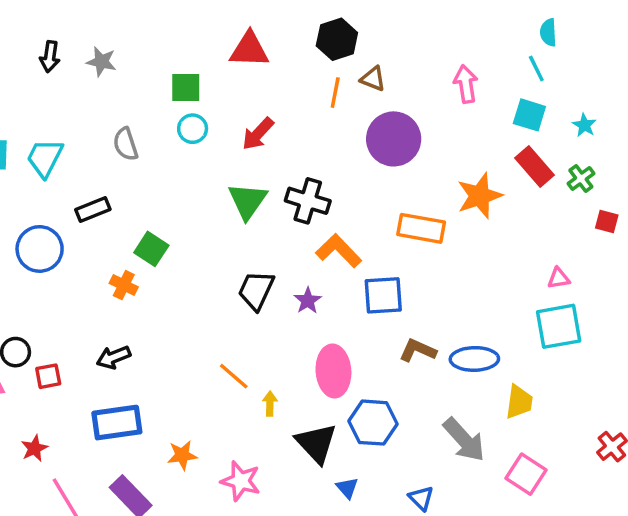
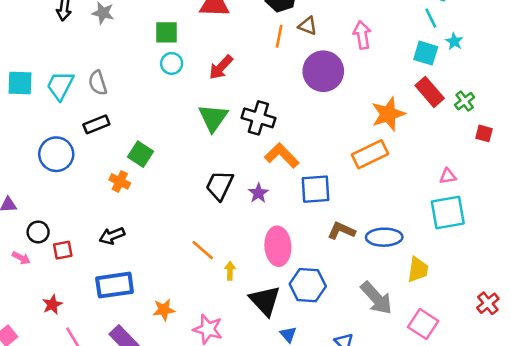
pink arrow: (466, 84) -> (362, 35), moved
cyan star: (584, 125) -> (454, 41), moved
gray semicircle: (126, 144) -> (98, 83), moved
orange rectangle: (421, 228) -> (370, 154), moved, turned -36

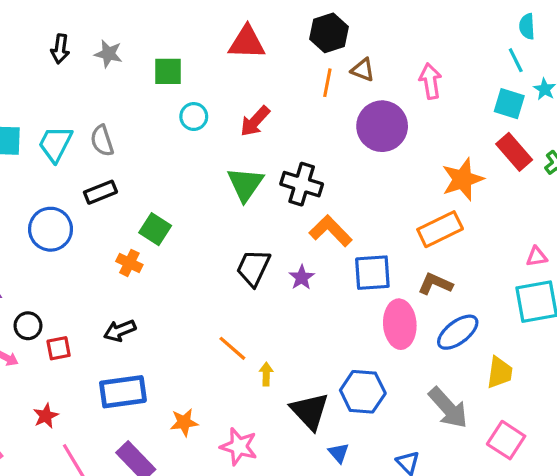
green square: (166, 32) -> (168, 71), moved
brown L-shape: (341, 231) -> (435, 284), moved
blue ellipse: (384, 237) -> (458, 332), turned -36
pink ellipse: (278, 246) -> (400, 324), moved

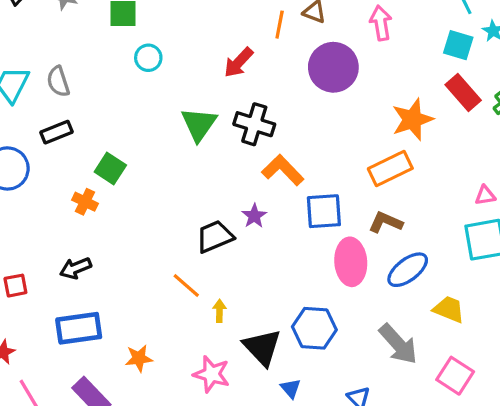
red arrow: (255, 121) -> (238, 63), moved
black trapezoid: (253, 268) -> (215, 237), moved, turned 42
yellow trapezoid: (500, 372) -> (449, 309), turned -76
pink star: (239, 446) -> (212, 374), moved

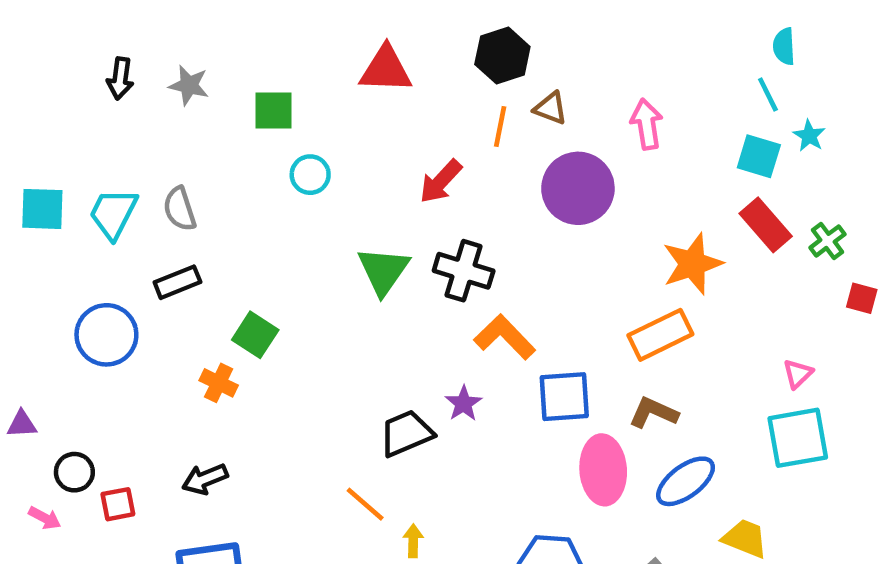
pink triangle: (485, 195) -> (798, 374), turned -35

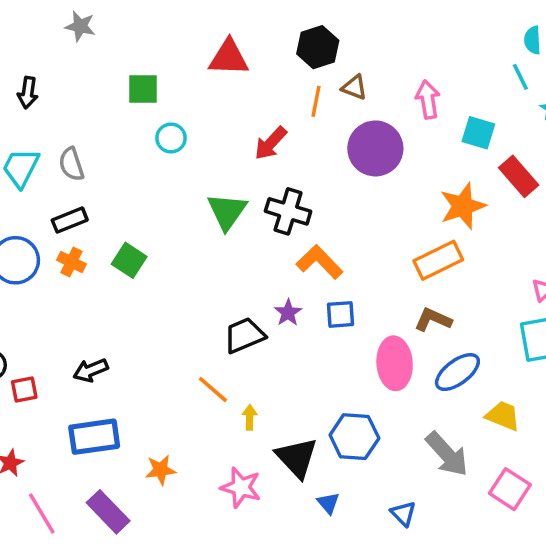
black arrow: (120, 78) -> (28, 93), moved
gray star: (189, 85) -> (80, 26), moved
cyan square: (759, 156) -> (478, 133), moved
orange cross: (219, 383) -> (71, 262), moved
blue square: (564, 397) -> (340, 314), moved, size x0.7

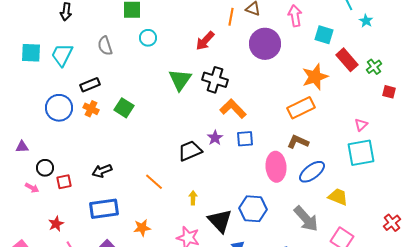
gray semicircle: (71, 164) -> (105, 46), moved
orange line: (213, 390) -> (154, 182), moved

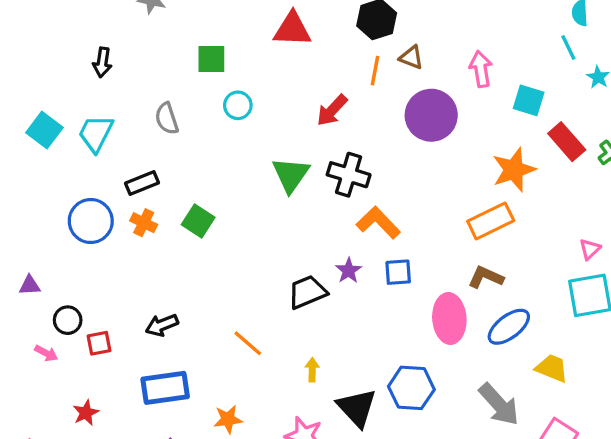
cyan square: (31, 53) -> (44, 130), turned 35

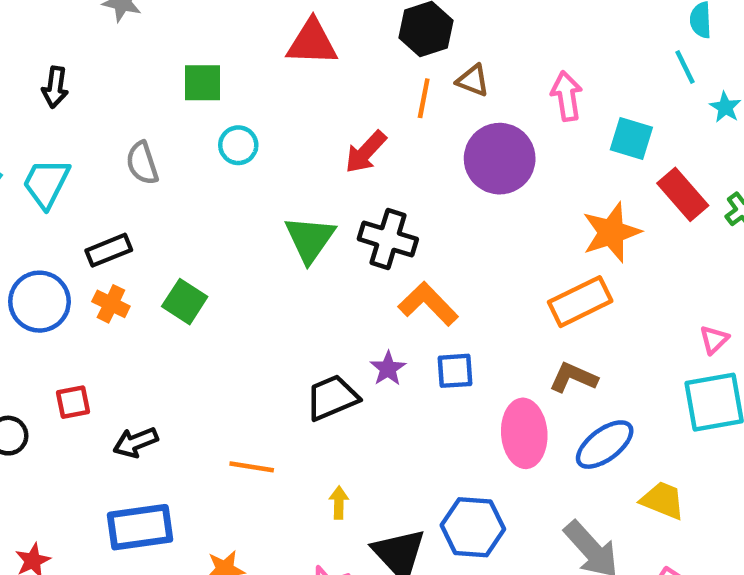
red square: (99, 343) -> (73, 402), moved
orange line: (248, 343) -> (252, 467), turned -32

